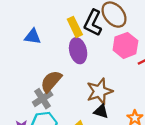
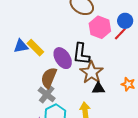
black L-shape: (93, 23) -> (81, 54), moved
yellow rectangle: (75, 27) -> (35, 48), moved
purple ellipse: (78, 51) -> (63, 58), moved

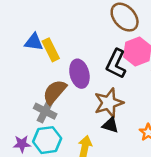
black L-shape: (81, 54) -> (116, 64), moved
gray cross: (47, 94) -> (45, 111), turned -30

